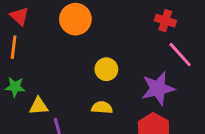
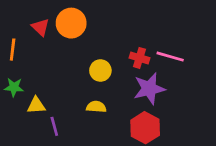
red triangle: (19, 16) -> (40, 27), moved
red cross: (165, 21) -> (139, 58), moved
pink line: (180, 54) -> (170, 57), turned -32

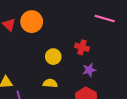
pink line: (170, 57) -> (105, 19), moved
purple star: (149, 89) -> (89, 70), size x0.6

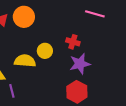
purple star: (89, 70) -> (80, 64), size x1.5
yellow semicircle: (50, 83) -> (25, 61), moved, size x1.5

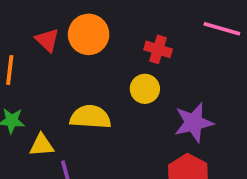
red cross: (73, 42) -> (158, 49), moved
yellow circle: (45, 51) -> (145, 89), moved

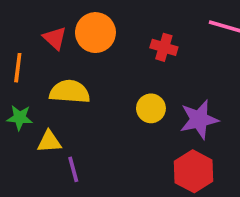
yellow circle: (145, 89) -> (151, 108), moved
yellow semicircle: (90, 117) -> (70, 92), moved

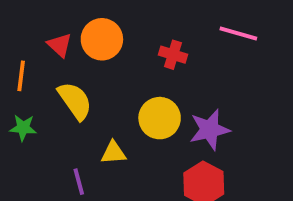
yellow semicircle: (70, 92) -> (75, 101), turned 51
yellow circle: (151, 108) -> (160, 118), size x1.4
yellow triangle: (49, 142) -> (113, 153), moved

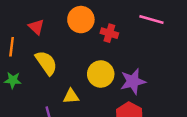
orange circle: (102, 39) -> (81, 20), moved

